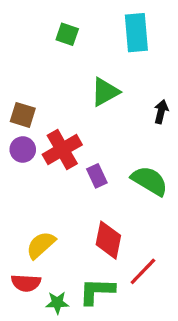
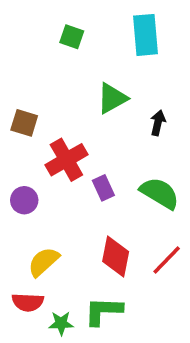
black arrow: (161, 112) -> (158, 123), moved
purple circle: (23, 150) -> (24, 200), moved
red line: (143, 271) -> (167, 260), moved

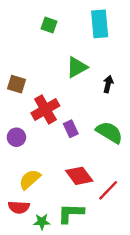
red diamond: (116, 256) -> (79, 176), turned -48
red line: (167, 260) -> (108, 190), moved

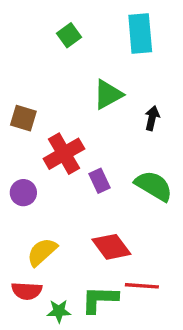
green square: (49, 25) -> (69, 35), turned 35
red line: (108, 190) -> (142, 286), moved, turned 50

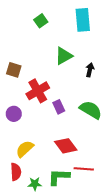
red semicircle: (27, 291) -> (16, 172), turned -96

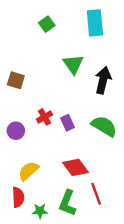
green triangle: (64, 56) -> (73, 64), turned -36
black arrow: (90, 70) -> (103, 80), size x1.6
red cross: (38, 91) -> (45, 117), moved, size x0.6
red line: (84, 169) -> (96, 194), turned 66
green L-shape: (59, 177) -> (67, 203), turned -70

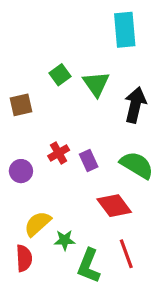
green square: (47, 24) -> (60, 75), moved
brown square: (16, 80) -> (21, 105), turned -30
red diamond: (75, 167) -> (114, 206), moved
green star: (40, 211) -> (65, 240), moved

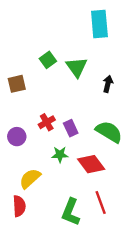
black arrow: (135, 105) -> (108, 84), size x0.6
green star: (65, 240) -> (60, 155), moved

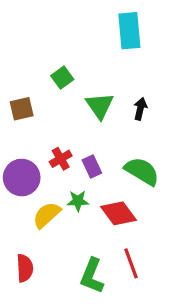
green triangle: (77, 67) -> (100, 106), moved
purple circle: (17, 137) -> (22, 177), size x1.5
yellow semicircle: (30, 179) -> (47, 215), moved

